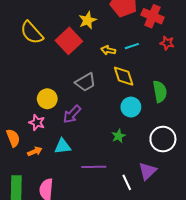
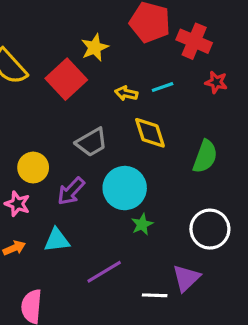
green semicircle: (160, 92) -> (205, 156), turned 30
cyan circle: (131, 107) -> (125, 188), moved, size x1.4
purple line: (94, 167) -> (104, 272), turned -30
white line: (127, 182) -> (155, 295), turned -63

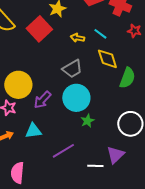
cyan line: (163, 87) -> (100, 34), turned 56
yellow diamond: (150, 133) -> (107, 59), moved
gray trapezoid: (92, 142) -> (72, 69), moved
yellow circle: (33, 168) -> (18, 85), size x1.4

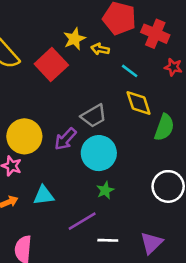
yellow arrow: (77, 38) -> (100, 49), moved
purple arrow: (42, 100) -> (65, 139), moved
green star: (87, 121) -> (105, 190), moved
purple triangle: (115, 155) -> (151, 243), moved
white line: (95, 166) -> (108, 240), moved

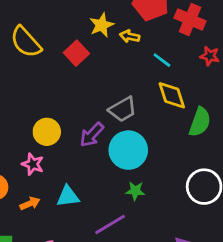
red square: (51, 65) -> (76, 53), size x0.7
yellow circle: (24, 136) -> (47, 132), size x0.7
green star: (105, 190) -> (135, 191), turned 30

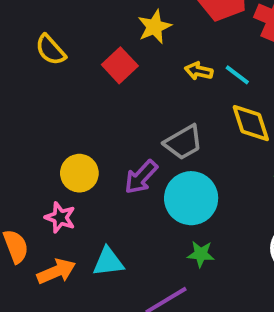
yellow arrow: (130, 36) -> (199, 71), moved
yellow semicircle: (26, 42) -> (50, 50), size x0.7
orange arrow: (30, 203) -> (56, 271), size x1.4

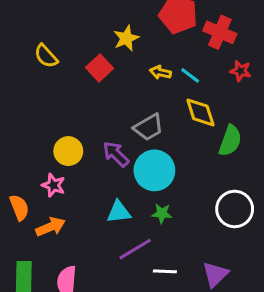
purple arrow: (141, 177) -> (116, 154), turned 92
cyan triangle: (108, 262) -> (119, 212), moved

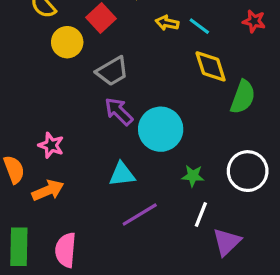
gray trapezoid: (148, 127) -> (112, 71), moved
yellow circle: (68, 151) -> (67, 42), moved
green star: (162, 213) -> (193, 176), moved
white line: (165, 271) -> (201, 215), moved, turned -70

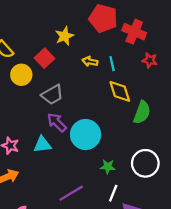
cyan line: (199, 26) -> (112, 64), turned 40
cyan triangle: (122, 174) -> (42, 144), moved

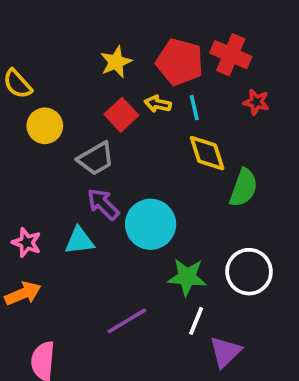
red pentagon: (103, 18) -> (180, 62), moved
red square: (45, 58) -> (121, 115), moved
green star: (108, 167) -> (187, 277), size x1.5

